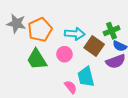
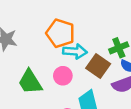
orange pentagon: (40, 30) -> (60, 33), moved, turned -30

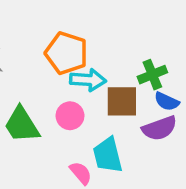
brown square: (98, 66) -> (122, 101), turned -35

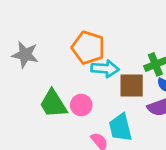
pink circle: (70, 116) -> (81, 105), moved

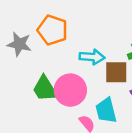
orange pentagon: (88, 48) -> (52, 30), moved
pink circle: (81, 105) -> (70, 90), size x1.6

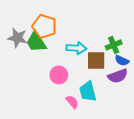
green trapezoid: (45, 89) -> (36, 42), moved
pink circle: (70, 90) -> (59, 75), size x0.7

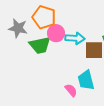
green trapezoid: (36, 42) -> (40, 45), moved, turned -70
pink circle: (59, 75) -> (56, 33), moved

